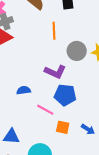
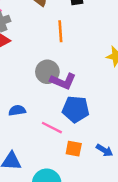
gray circle: (77, 51) -> (47, 72), moved
blue semicircle: (24, 90) -> (17, 110), moved

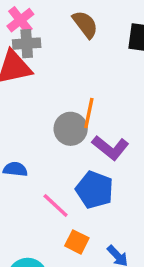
orange line: (60, 31) -> (89, 113), moved
purple L-shape: (63, 81) -> (110, 148), moved

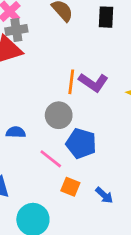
gray circle: (71, 129) -> (59, 115), moved
purple L-shape: (110, 148) -> (93, 82), moved

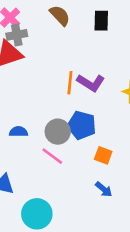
gray circle: (59, 115) -> (58, 132), moved
blue pentagon: (81, 143) -> (82, 125), moved
orange square: (70, 187) -> (103, 155), moved

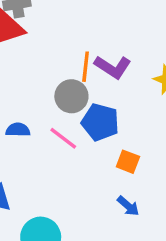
gray circle: (58, 132) -> (71, 96), moved
pink line: (52, 156) -> (63, 138), moved

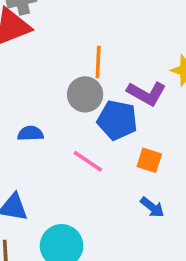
purple L-shape: (113, 67) -> (146, 93), moved
pink line: (63, 138) -> (88, 161), moved

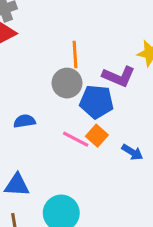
orange square: (149, 160) -> (97, 136), moved, turned 30
blue arrow: (152, 207) -> (132, 152), moved

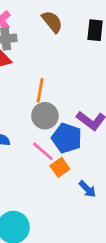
orange line: (75, 55) -> (40, 90), moved
pink line: (76, 139) -> (43, 151), moved

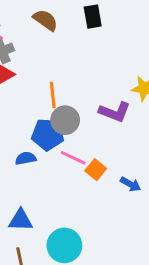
blue pentagon: (67, 138) -> (48, 134), moved

